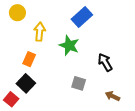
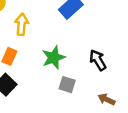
green star: (69, 45) -> (54, 58), moved, turned 30

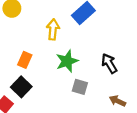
yellow arrow: (22, 24) -> (53, 29), moved

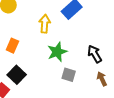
orange rectangle: (25, 60) -> (12, 46), moved
brown arrow: (117, 101) -> (102, 79), moved, turned 40

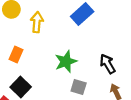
yellow arrow: (45, 24) -> (37, 22), moved

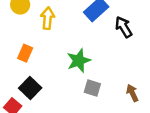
black arrow: (108, 64) -> (124, 27), moved

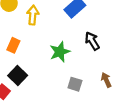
black arrow: (124, 27) -> (92, 41), moved
gray square: (92, 88) -> (75, 84), moved

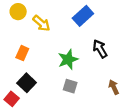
yellow arrow: (33, 15) -> (41, 23), turned 126
gray square: (75, 84) -> (70, 86), moved

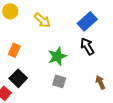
blue rectangle: (83, 16) -> (87, 21), moved
yellow arrow: (41, 23) -> (42, 20), moved

